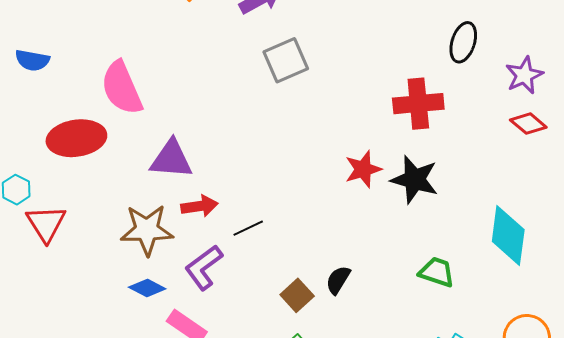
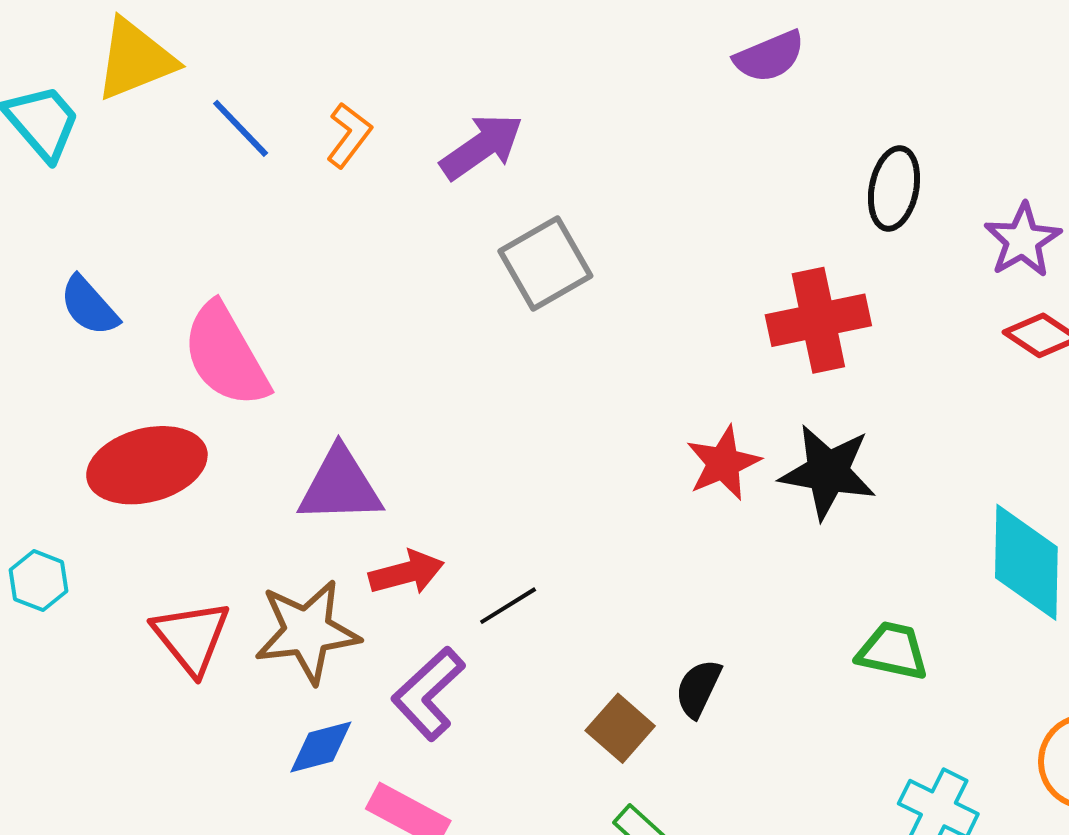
blue semicircle: (32, 60) -> (89, 306), moved, turned 44
red triangle: (46, 223) -> (191, 637), moved
blue diamond: (147, 288) -> (321, 747), turned -36

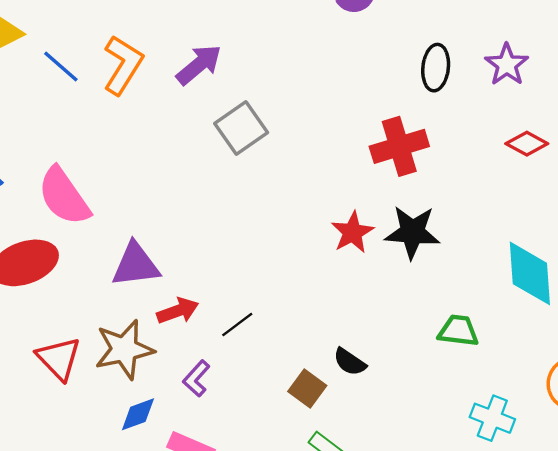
orange L-shape: (349, 135) -> (123, 65), size x1.6
purple star: (1023, 240) -> (507, 65), moved
black semicircle: (698, 688) -> (350, 362), turned -76
purple L-shape: (428, 694) -> (196, 379), size x0.7

